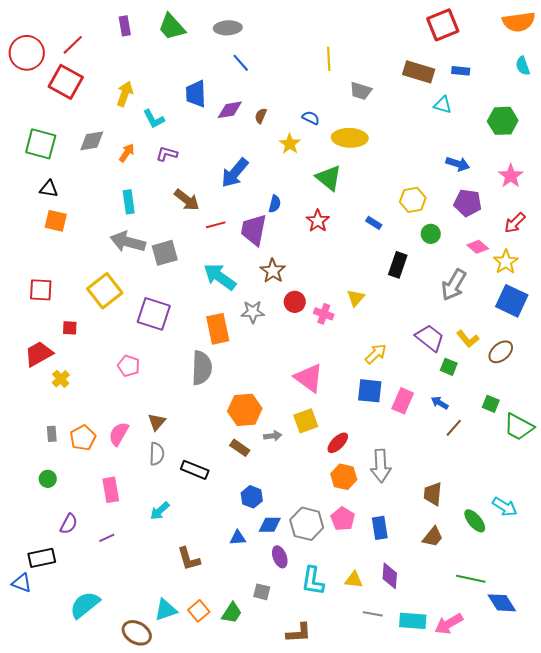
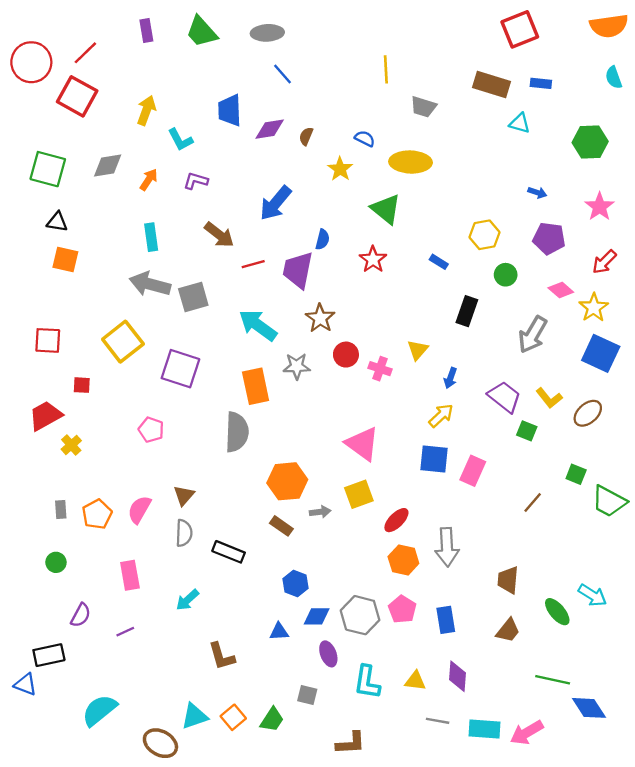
blue arrow: (458, 164) -> (537, 193), size x0.7
blue arrow: (440, 403) -> (450, 378), moved, turned -102

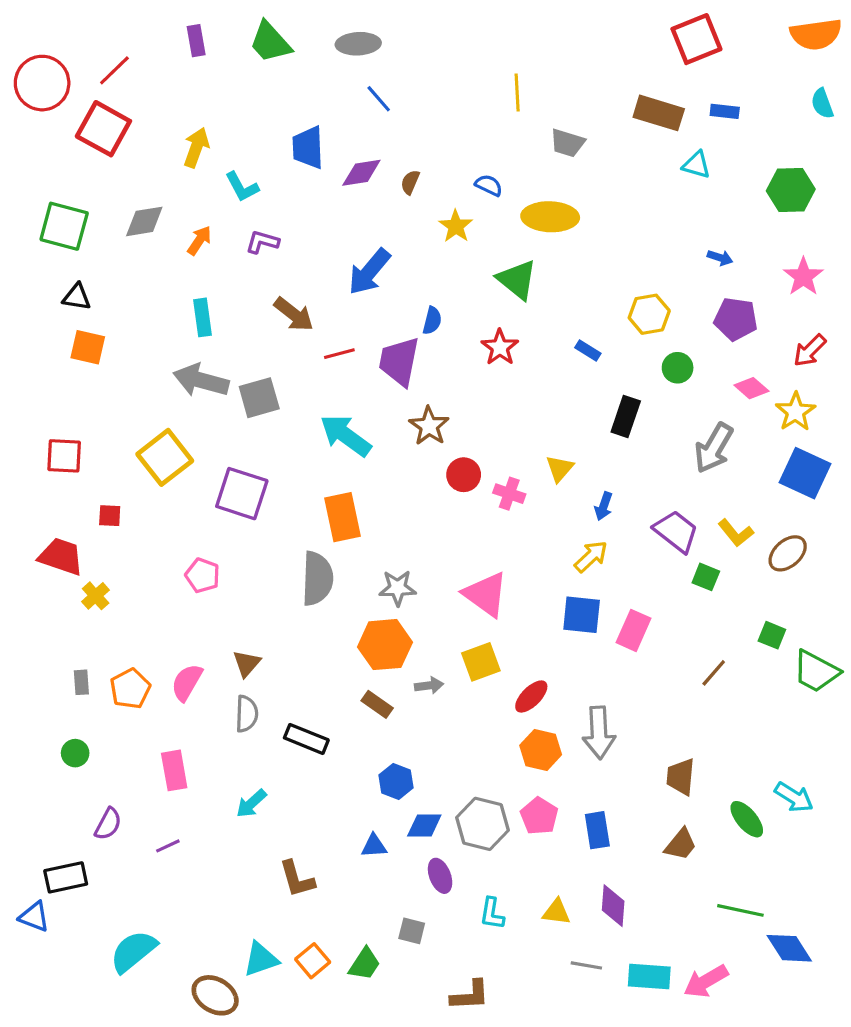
gray star: (297, 366) -> (398, 588), moved
red trapezoid: (45, 416) -> (61, 557), turned 48
cyan L-shape: (367, 682) -> (492, 914), size x0.7

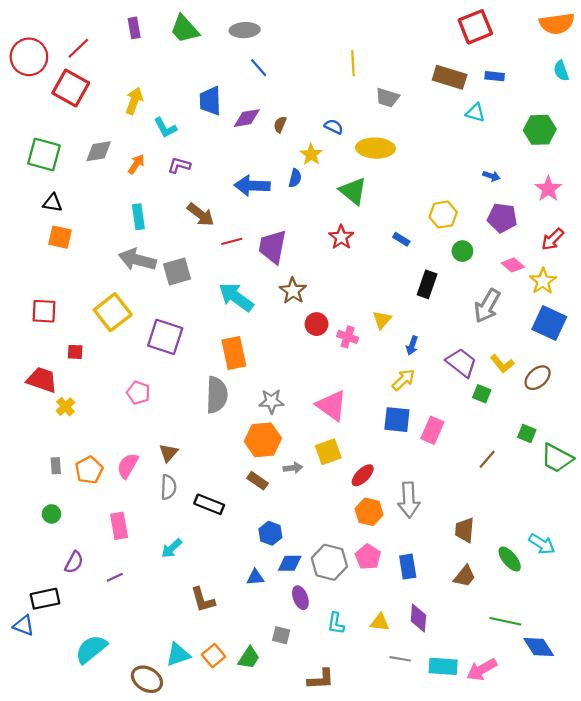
blue arrow: (369, 272) -> (252, 186), turned 52
blue semicircle: (432, 321) -> (295, 178), moved

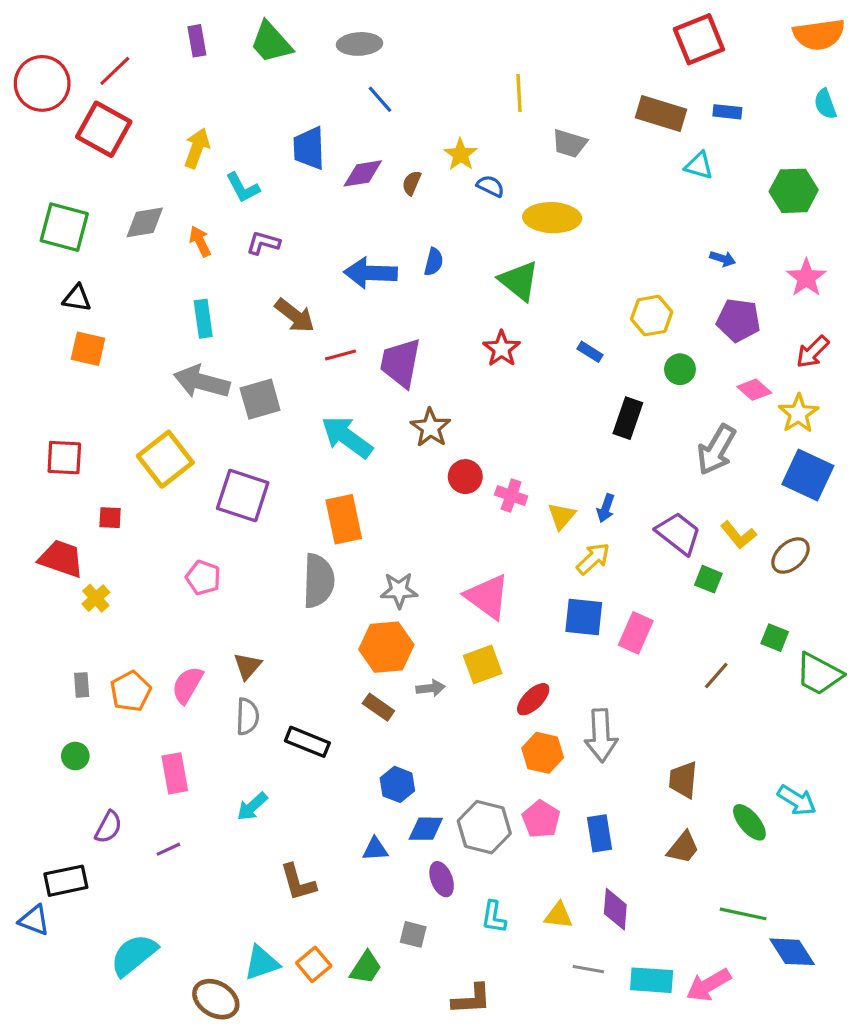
yellow star: (311, 155) -> (461, 154), moved
orange arrow: (136, 164) -> (200, 241), turned -60
yellow triangle: (382, 320) -> (562, 516), moved

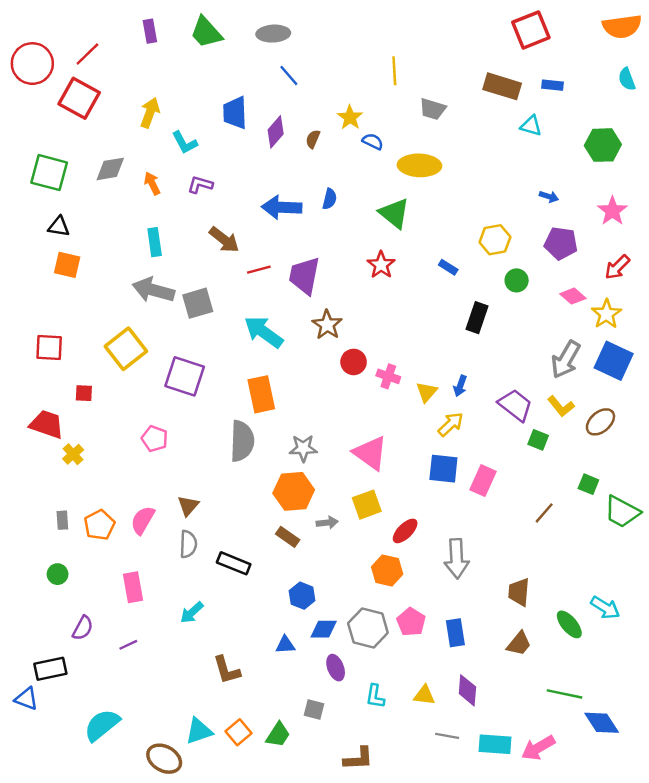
purple diamond: (363, 173) -> (276, 132), turned -40
gray arrow: (716, 450) -> (566, 360), moved
orange hexagon: (543, 753) -> (387, 570), moved

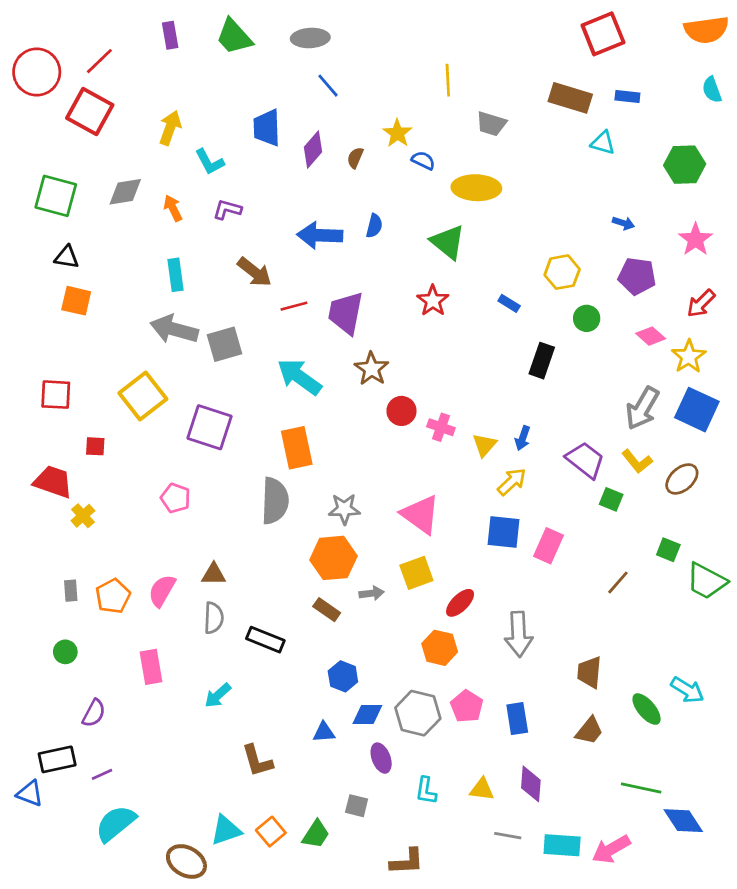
brown triangle: (188, 506) -> (214, 574), turned 50
purple line: (128, 645) -> (102, 774), moved

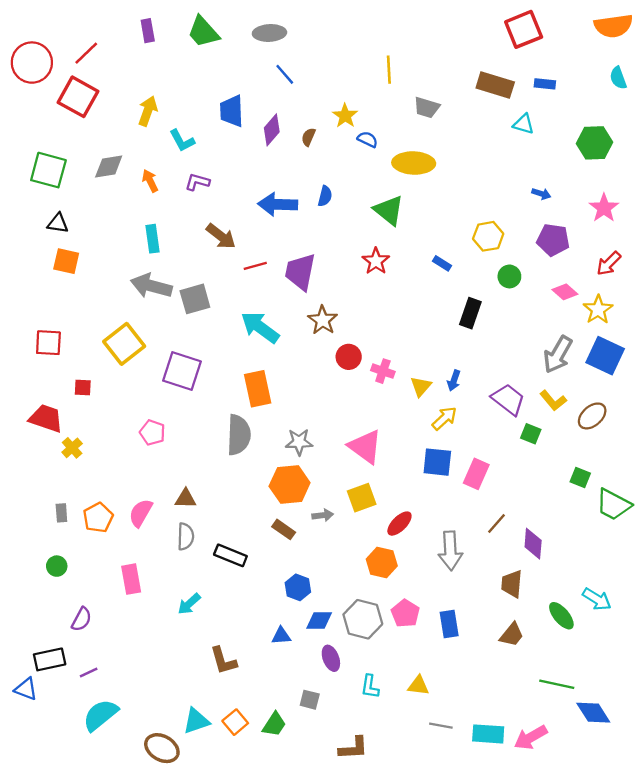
brown line: (618, 582) -> (496, 524), moved
purple diamond: (531, 784) -> (533, 544), moved

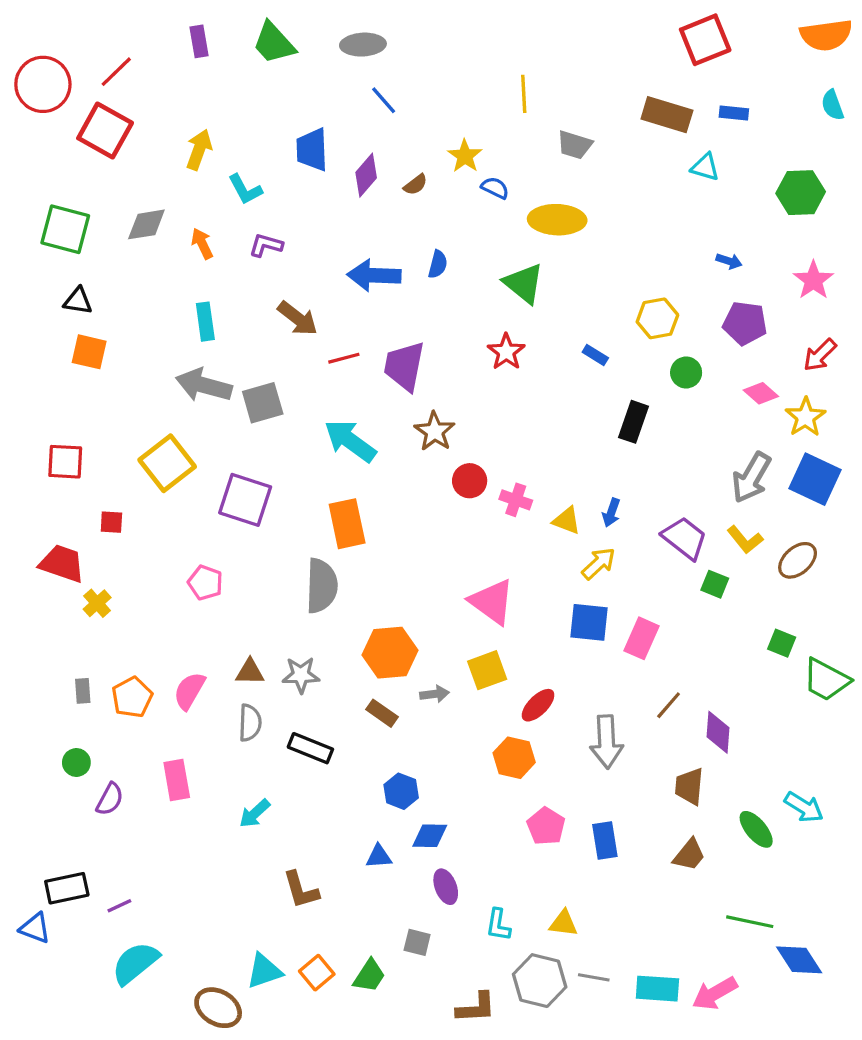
brown semicircle: (308, 137) -> (415, 185), turned -150
yellow triangle: (421, 386) -> (567, 521), turned -50
gray star: (299, 442) -> (301, 675), moved
purple semicircle: (82, 619) -> (110, 799), moved
gray hexagon: (363, 619) -> (540, 981), moved

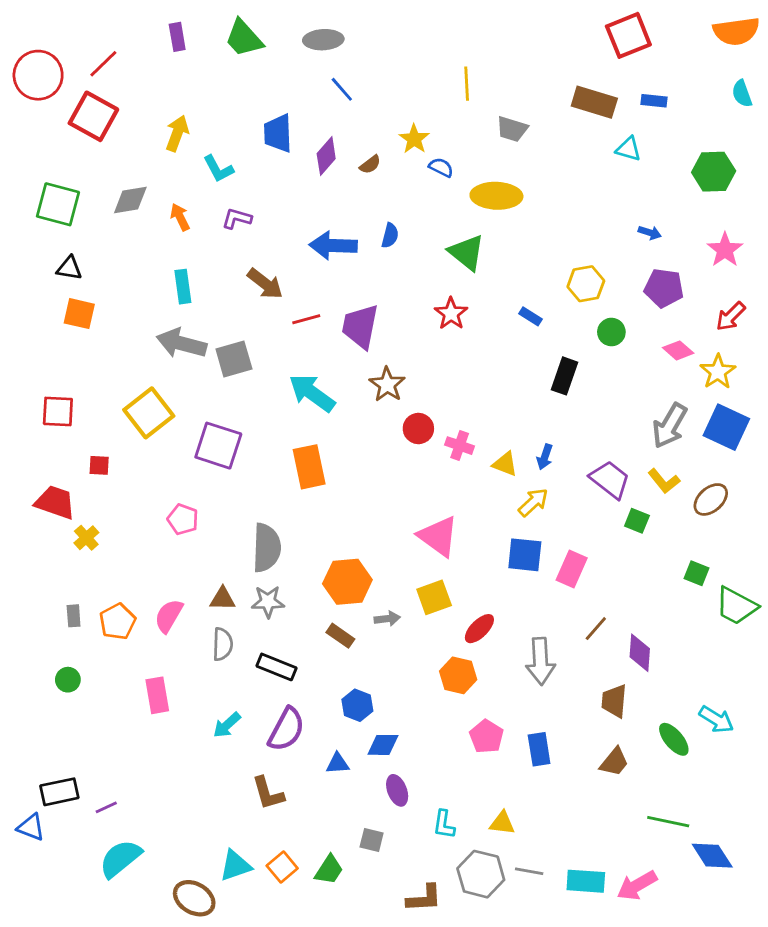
gray semicircle: (322, 586) -> (267, 548), moved
purple semicircle: (110, 799) -> (286, 729), moved, size x1.5

